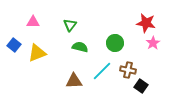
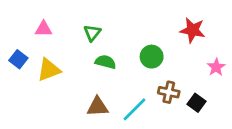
pink star: (153, 43) -> (216, 67), moved
cyan line: (102, 71) -> (134, 109), moved
black square: (141, 86) -> (196, 103), moved

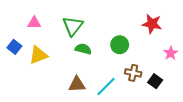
green triangle: (92, 33) -> (73, 26), size x1.5

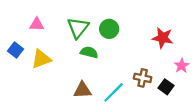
red star: (152, 24) -> (163, 38), moved
green circle: (120, 45) -> (109, 29), moved
pink star: (171, 53) -> (182, 66), moved

